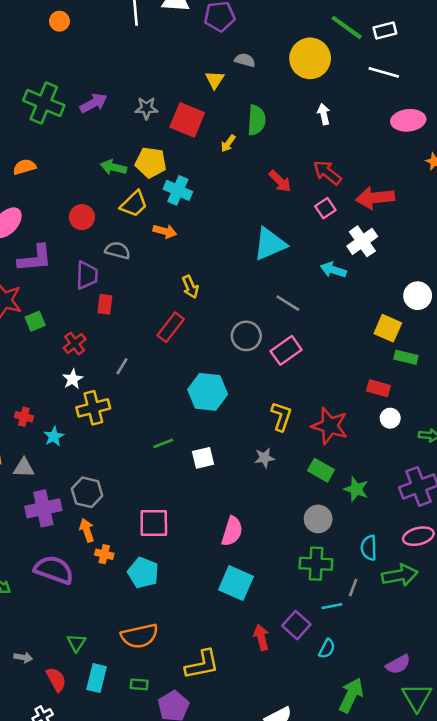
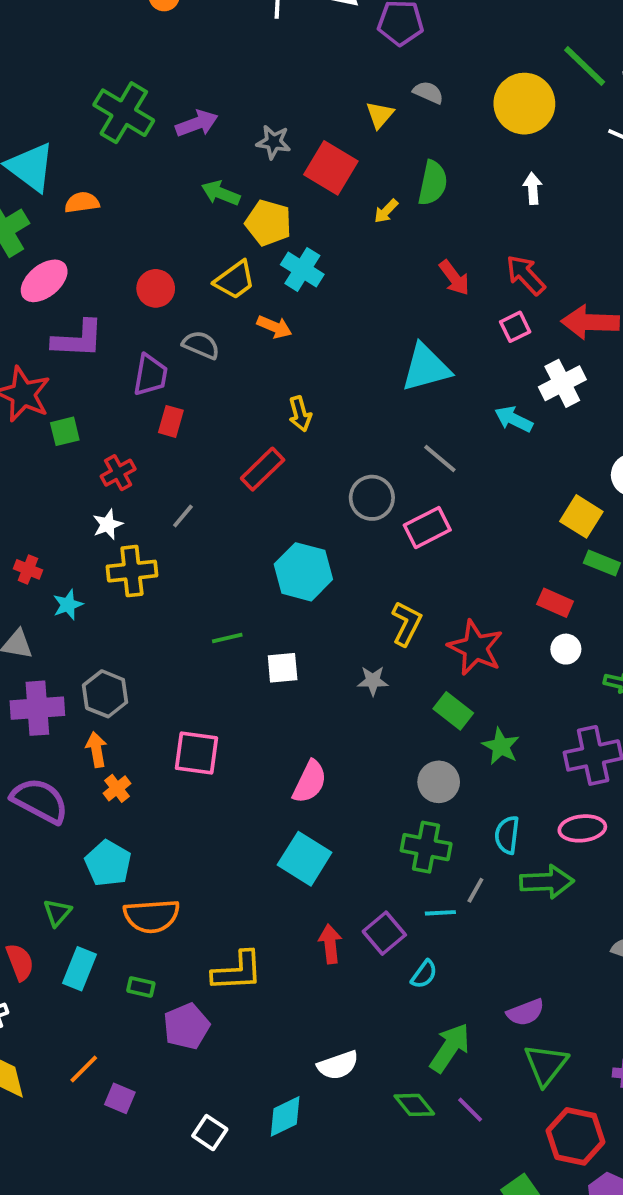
green arrow: (113, 167) -> (221, 193), moved
orange cross: (104, 554) -> (117, 788), turned 30
cyan pentagon: (143, 573) -> (108, 863), moved

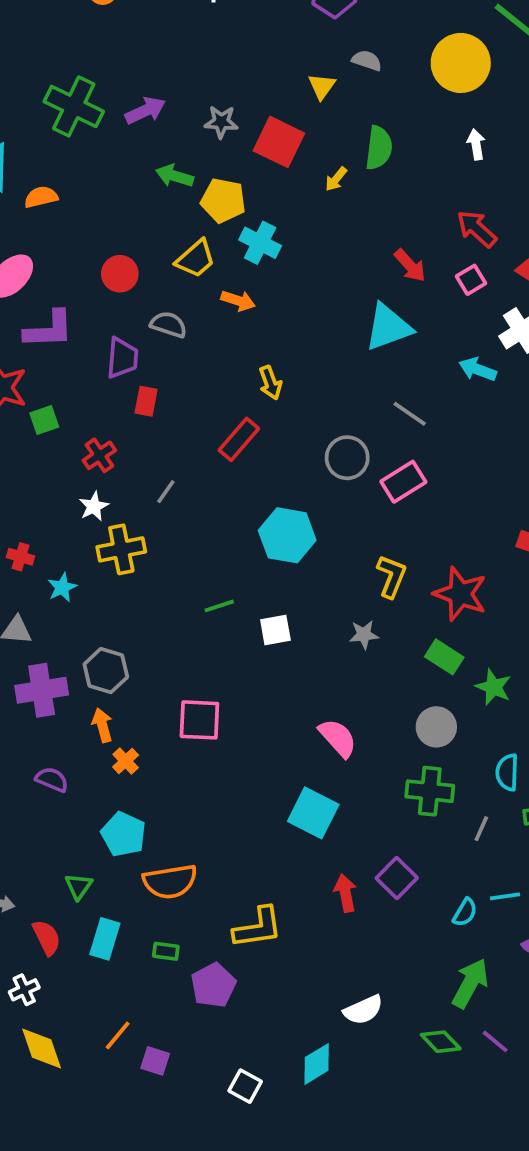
red arrow: (454, 278) -> (410, 266), moved
pink semicircle: (310, 782) -> (338, 738), moved, turned -63
purple semicircle: (40, 801) -> (52, 780), size x0.6
cyan line: (440, 913) -> (505, 896), moved
cyan semicircle: (424, 974) -> (465, 912), moved

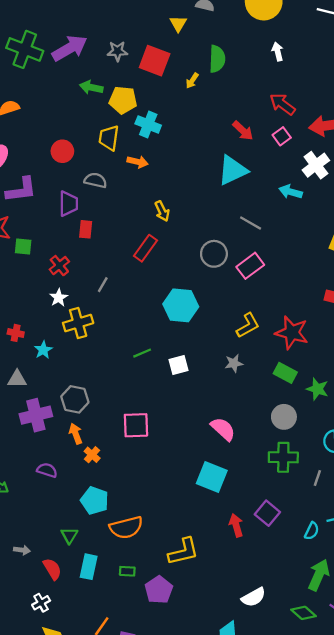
purple arrow: (145, 111) -> (70, 48), size x1.4
yellow trapezoid: (196, 259) -> (109, 138), turned 144
green square: (44, 420) -> (23, 246), turned 30
yellow L-shape: (392, 576) -> (248, 325), turned 44

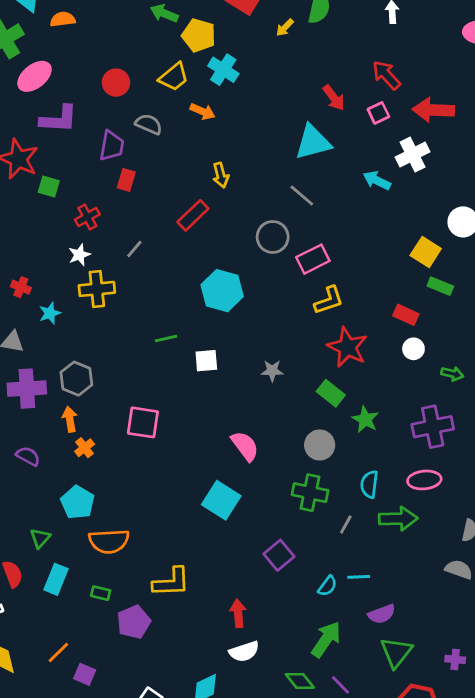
yellow trapezoid: (109, 138) -> (174, 77), turned -148
gray line: (251, 223) -> (302, 195), moved
yellow L-shape: (248, 325) -> (329, 300), moved
red arrow: (236, 525) -> (238, 613), moved

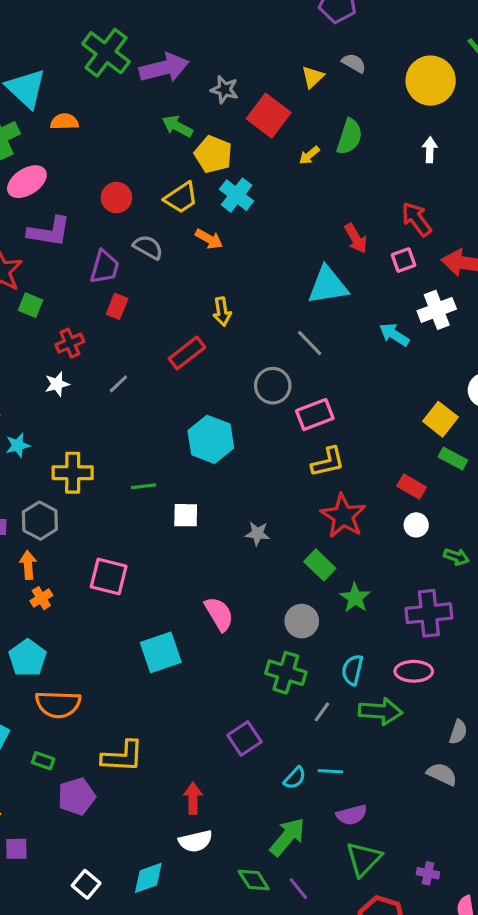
yellow cross: (97, 289) -> (73, 473), moved
cyan square: (221, 500) -> (161, 652), moved, turned 33
purple square: (85, 674) -> (16, 849), turned -30

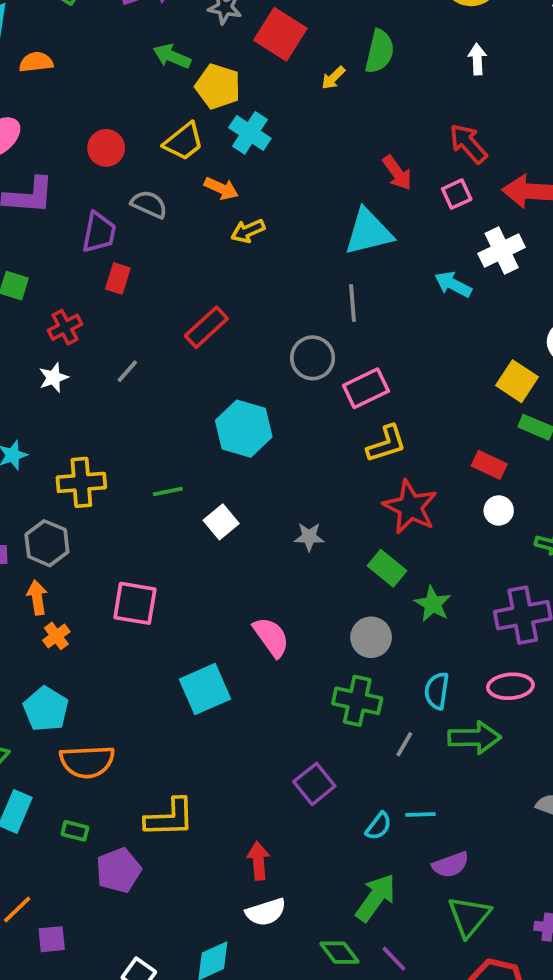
yellow arrow: (222, 312) -> (248, 231), moved, turned 80
gray line: (310, 343) -> (352, 303), turned 44
white square: (186, 515) -> (221, 522), turned -36

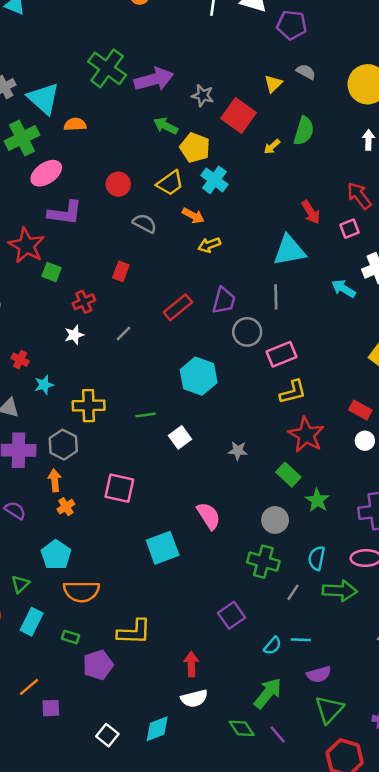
purple trapezoid: (99, 232) -> (224, 301), moved

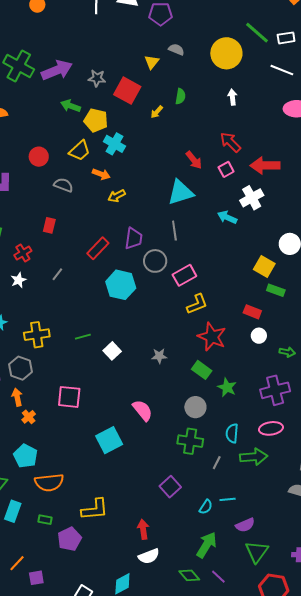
green semicircle: (304, 131) -> (180, 96), size x0.7
cyan hexagon: (199, 376) -> (121, 285), moved

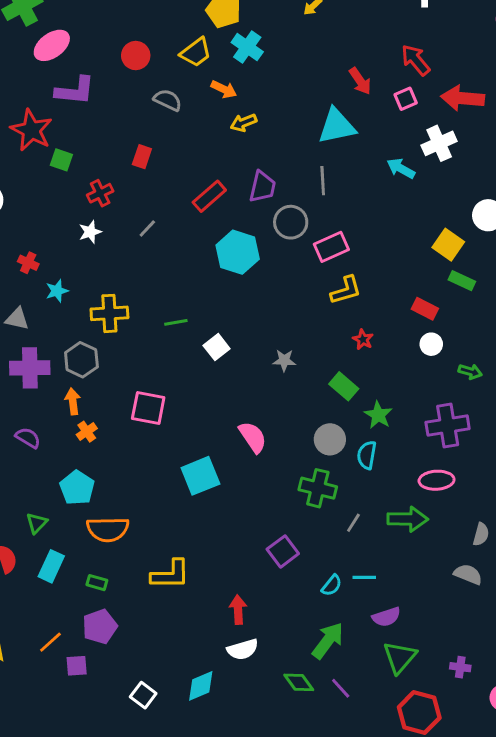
red star: (212, 337) -> (363, 339), size x0.5
cyan semicircle: (232, 433) -> (367, 455), moved
purple pentagon: (69, 539) -> (100, 627), moved

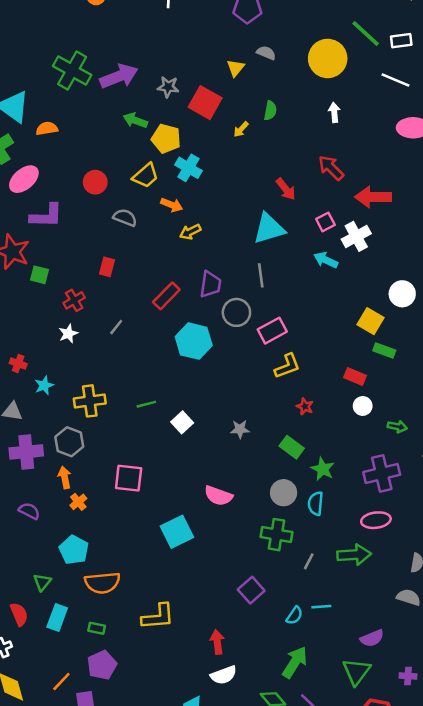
pink square: (406, 99) -> (325, 222), moved
pink semicircle: (253, 437) -> (218, 496), turned 148
purple semicircle: (386, 617) -> (372, 638), moved

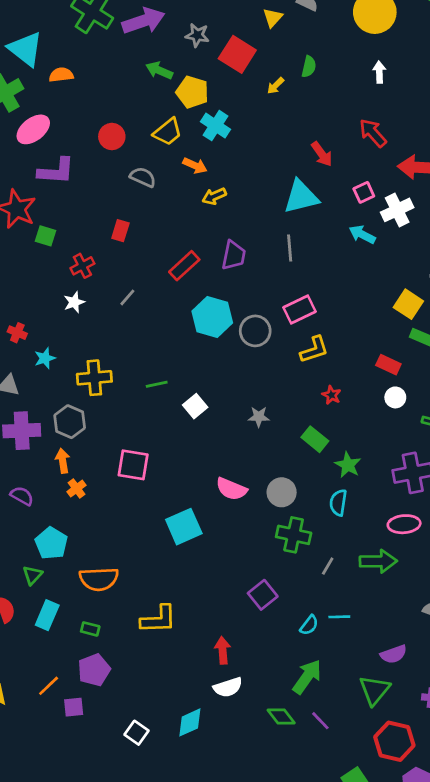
gray circle: (236, 312) -> (255, 331), moved
gray circle: (284, 493) -> (282, 492), moved
cyan pentagon: (74, 550) -> (51, 543), moved

